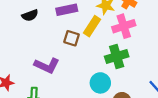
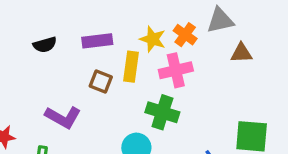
yellow rectangle: (92, 26) -> (131, 67), turned -30
green cross: (117, 57) -> (162, 112), turned 30

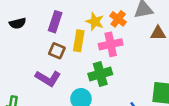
purple rectangle: (97, 41) -> (55, 22), turned -66
green cross: (162, 112) -> (100, 74), turned -35
purple L-shape: (63, 117) -> (48, 78), moved

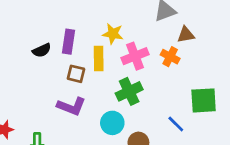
orange cross: (118, 19) -> (170, 57), moved
black semicircle: (18, 23) -> (42, 50), moved

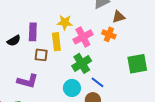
purple L-shape: (71, 106) -> (28, 81), moved
blue line: (176, 124) -> (97, 82), moved

